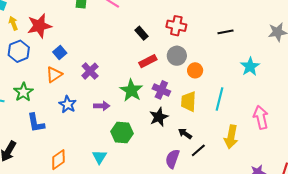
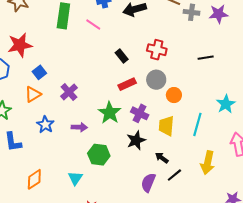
cyan star: (250, 67) -> (226, 104), moved

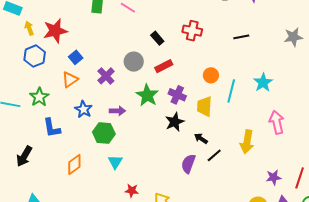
gray circle: (156, 80) -> (134, 62), moved
cyan line: (197, 124) -> (231, 91), moved
green hexagon: (99, 155) -> (104, 133), moved

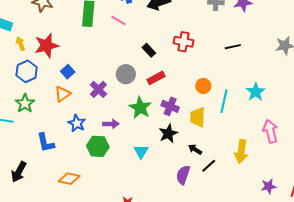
green star: (39, 97) -> (25, 103), moved
cyan triangle: (115, 162) -> (141, 152), moved
orange diamond: (74, 164) -> (69, 179), turned 50

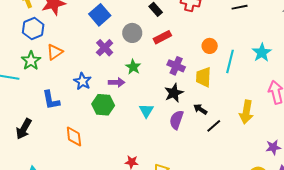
blue square: (68, 72) -> (100, 15), moved, size x1.5
orange triangle: (63, 94) -> (55, 52), moved
green star: (140, 108) -> (133, 67), moved, size x0.7
purple semicircle: (183, 175) -> (177, 120), moved
orange diamond: (69, 179) -> (74, 137), turned 70

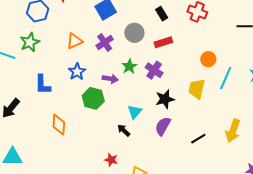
orange triangle: (55, 52) -> (75, 41), moved
purple cross: (176, 66) -> (154, 70), moved
black arrow: (200, 109) -> (124, 130), moved

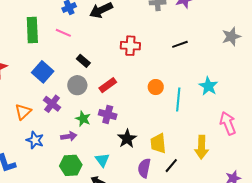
black rectangle: (162, 14) -> (83, 61), moved
yellow trapezoid: (197, 89) -> (158, 143), moved
green hexagon: (93, 98) -> (71, 165), moved
purple semicircle: (163, 126) -> (144, 168), moved

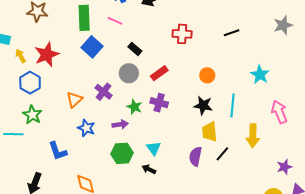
blue square: (43, 72) -> (92, 47), moved
cyan line: (178, 99) -> (233, 106), moved
black star: (127, 139) -> (203, 105), moved, turned -30

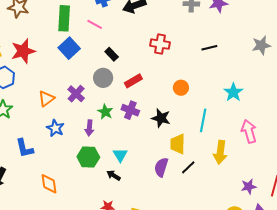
black star: (203, 105) -> (161, 118), moved
purple arrow: (120, 124) -> (89, 128), turned 98

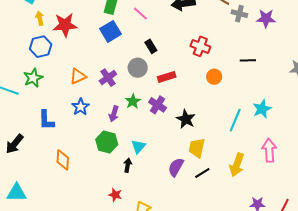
orange circle: (181, 88) -> (214, 77), moved
cyan line: (203, 120) -> (235, 120), moved
black arrow: (114, 175) -> (128, 165), turned 56

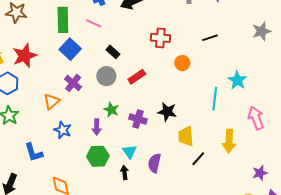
purple cross: (108, 78) -> (73, 83), moved
purple cross: (158, 105) -> (138, 119), moved
purple semicircle: (176, 167) -> (154, 163), moved

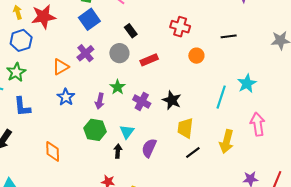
blue L-shape: (34, 152) -> (22, 107), moved

